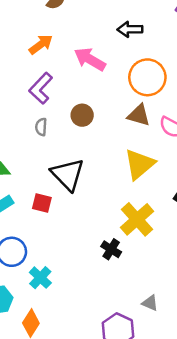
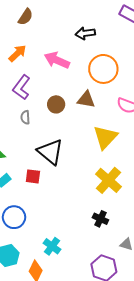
brown triangle: (139, 115) -> (86, 100), moved
black cross: (111, 249) -> (100, 219), moved
cyan cross: (40, 278) -> (52, 246), moved

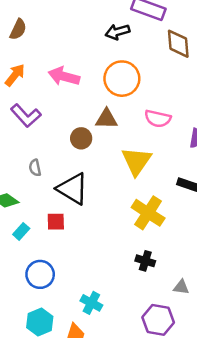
black arrow: (85, 33) -> (117, 32), moved
purple L-shape: (21, 87) -> (26, 116), turned -70
brown circle: (56, 104) -> (81, 138), moved
gray semicircle: (25, 117) -> (35, 168), moved

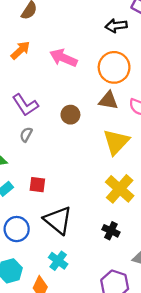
purple L-shape: (26, 116) -> (25, 105), moved
brown triangle: (106, 119) -> (108, 100), moved
gray semicircle: (35, 168) -> (26, 135), turned 32
black triangle: (72, 189) -> (58, 220), moved

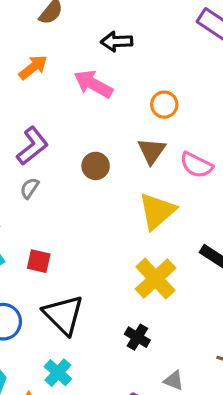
black arrow: (116, 26) -> (117, 42), moved
orange circle: (114, 67) -> (164, 105), size x0.6
brown triangle: (108, 100) -> (152, 151), turned 50
purple L-shape: (25, 105) -> (32, 146), turned -100

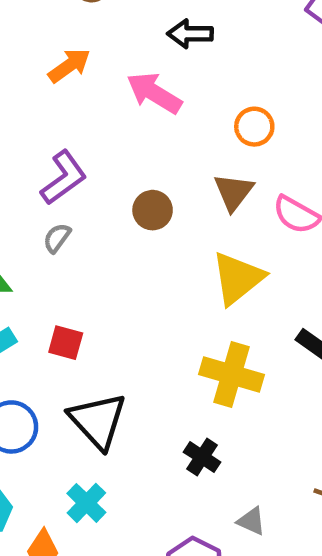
yellow cross: (156, 279) -> (231, 375), turned -33

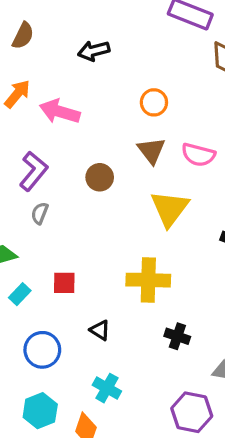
pink arrow: (154, 93) -> (60, 112), moved
yellow cross: (231, 375) -> (148, 280), moved
black triangle: (98, 421) -> (100, 330), size x0.5

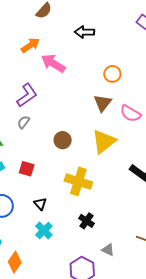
brown circle: (100, 177) -> (63, 140), moved
cyan cross: (107, 388) -> (44, 231), moved

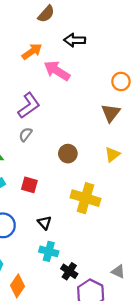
black arrow: (84, 32) -> (75, 40), moved
yellow triangle: (104, 141) -> (112, 154), size x0.6
black cross: (86, 221) -> (69, 271), moved
cyan cross: (44, 231) -> (49, 251), turned -30

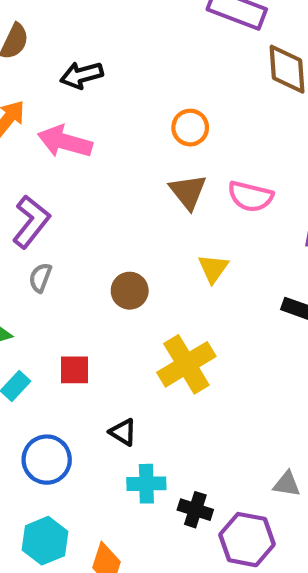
yellow cross: (85, 198) -> (186, 364), turned -32

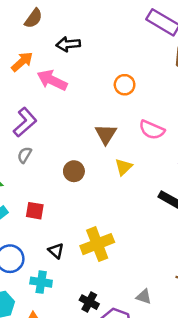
brown triangle: (188, 192) -> (106, 134), moved
yellow cross: (186, 364) -> (97, 244), moved
cyan cross: (146, 484) -> (41, 282), moved

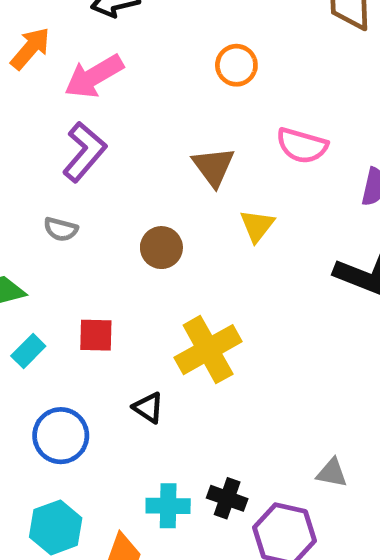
pink arrow: (52, 80) -> (94, 76), turned -48
purple L-shape: (25, 122) -> (84, 152), moved
gray semicircle: (25, 155) -> (61, 229), turned -98
yellow cross: (97, 244) -> (208, 350), moved
cyan cross: (41, 282) -> (168, 506), moved

